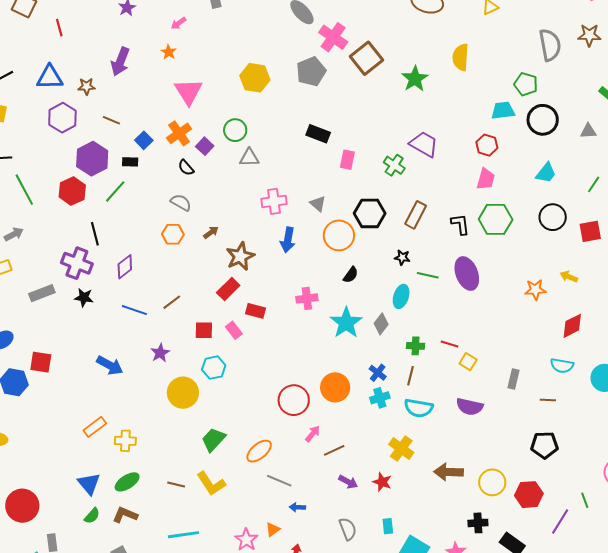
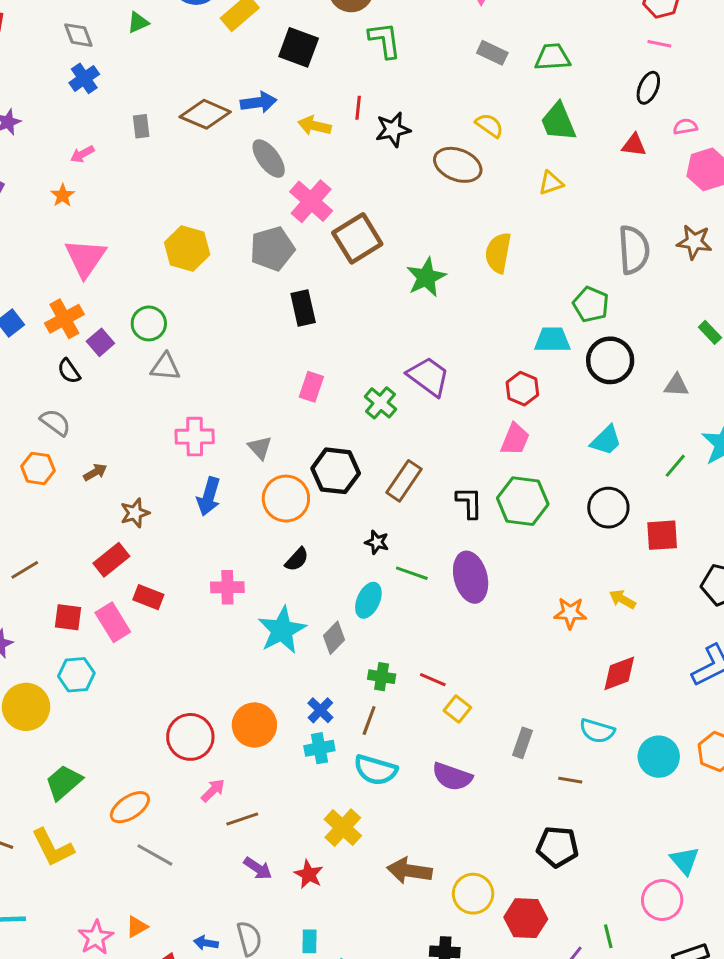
black rectangle: (318, 134) -> (303, 308), moved, turned 50
brown star: (240, 256) -> (135, 513), size x0.7
pink rectangle: (234, 330) -> (113, 622), size x1.4
blue arrow: (297, 507) -> (206, 943), moved

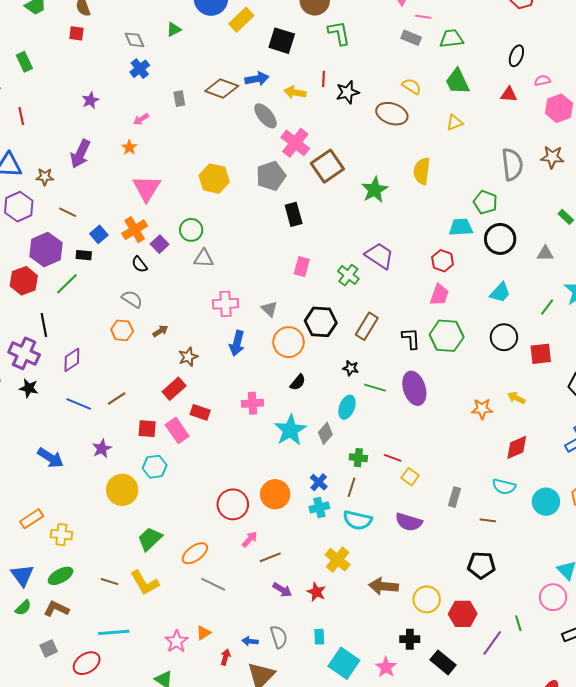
pink line: (659, 44) -> (423, 17), moved

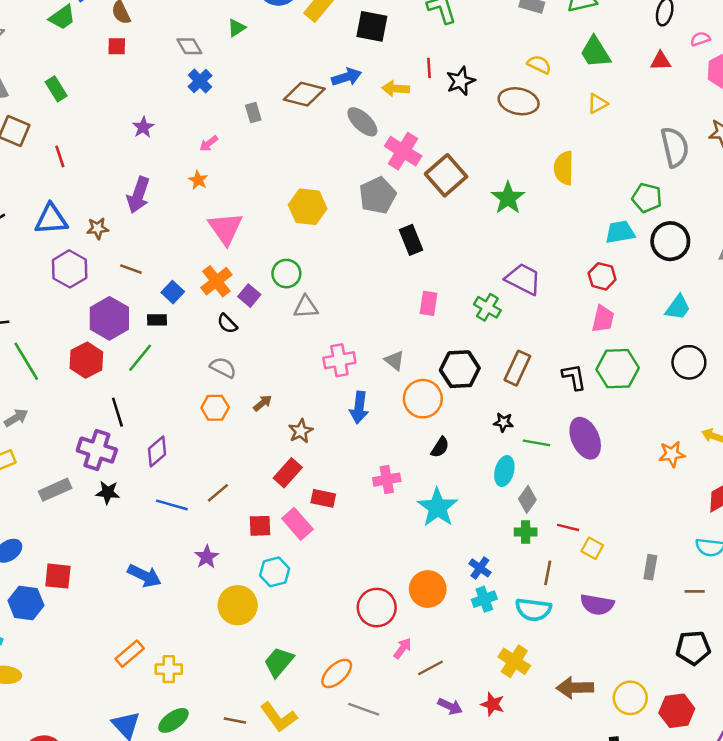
gray diamond: (325, 433) -> (527, 499), moved
brown line: (351, 487) -> (548, 573), moved

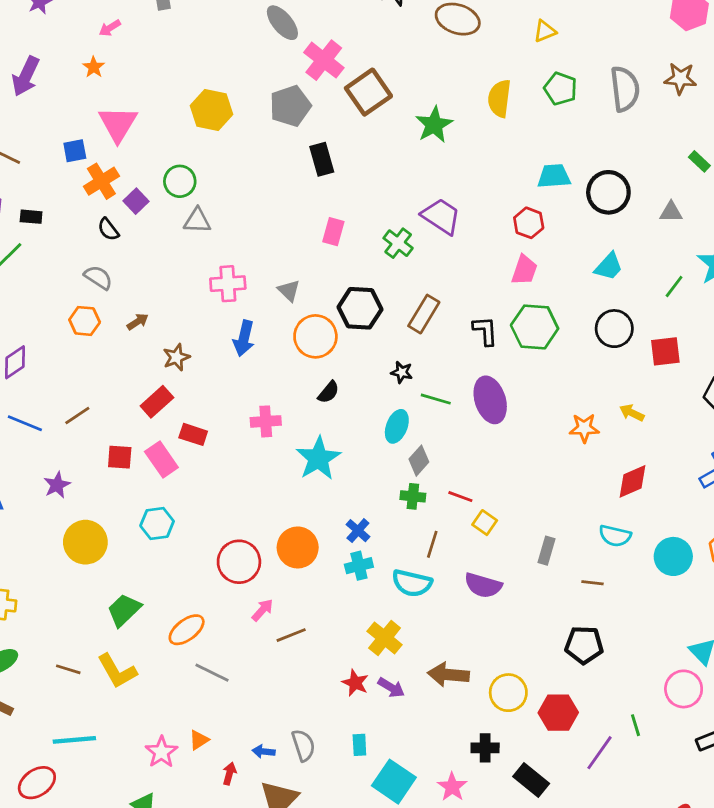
green pentagon: (647, 198) -> (560, 89), moved
blue square: (173, 292) -> (75, 151), moved, turned 30
cyan hexagon: (275, 572) -> (157, 523), moved
purple arrow: (450, 706) -> (391, 688), moved

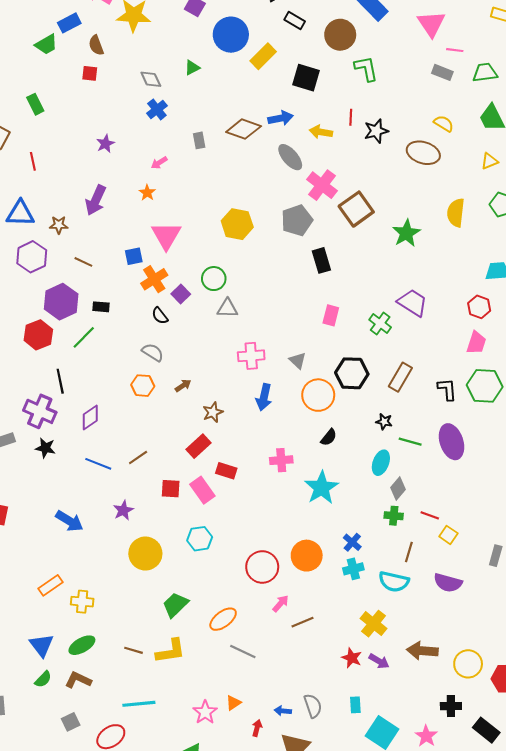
yellow L-shape: (117, 671) -> (171, 651), turned -68

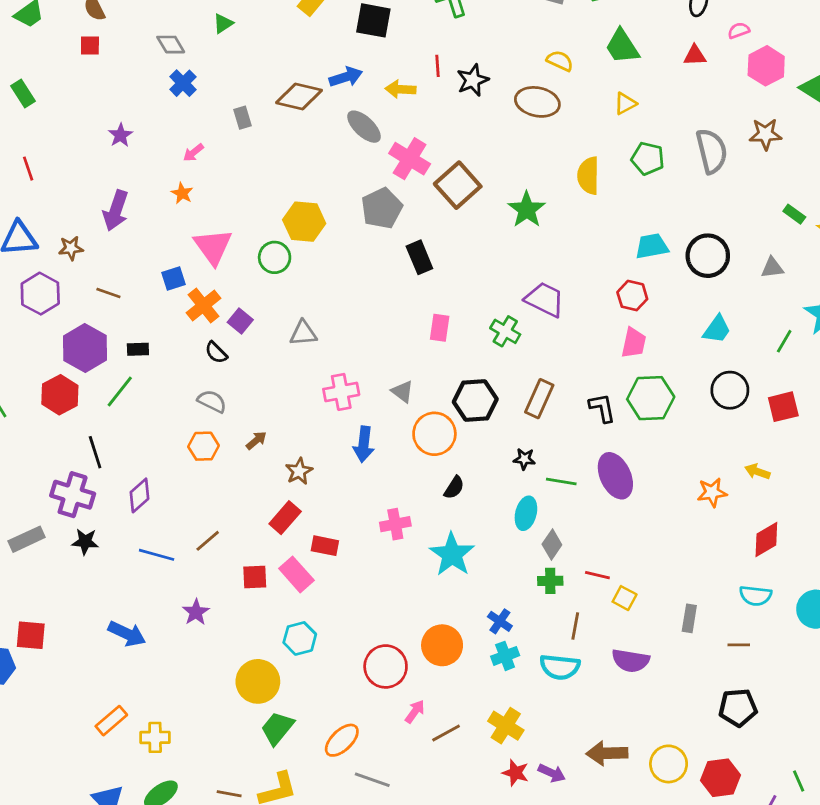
green circle: (214, 279) -> (275, 257), moved
yellow circle: (145, 554) -> (258, 681), moved
yellow cross: (374, 624) -> (506, 726), moved

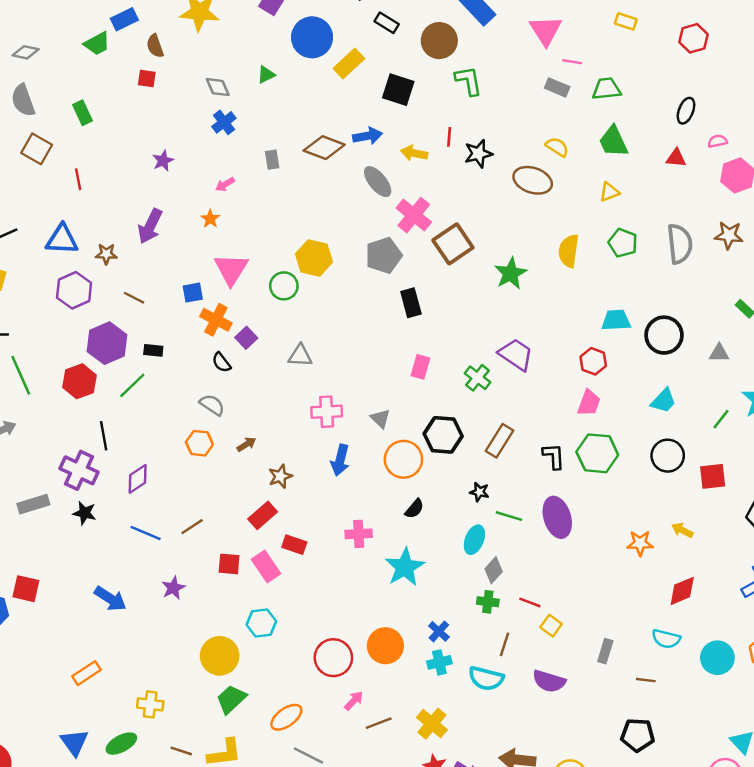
orange cross: (204, 305) -> (216, 320), turned -32
yellow cross: (155, 737) -> (150, 704), moved

